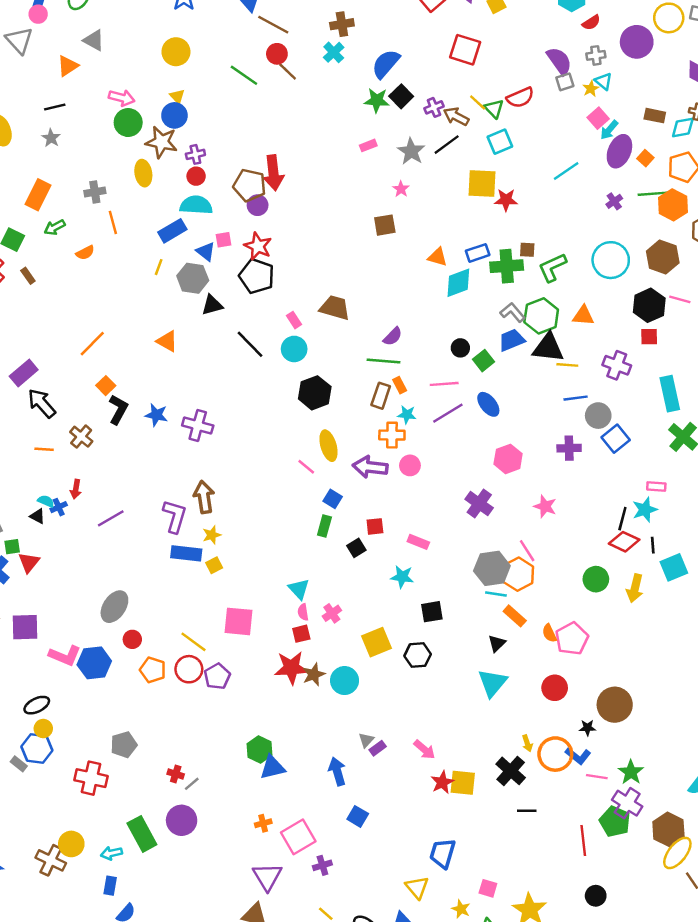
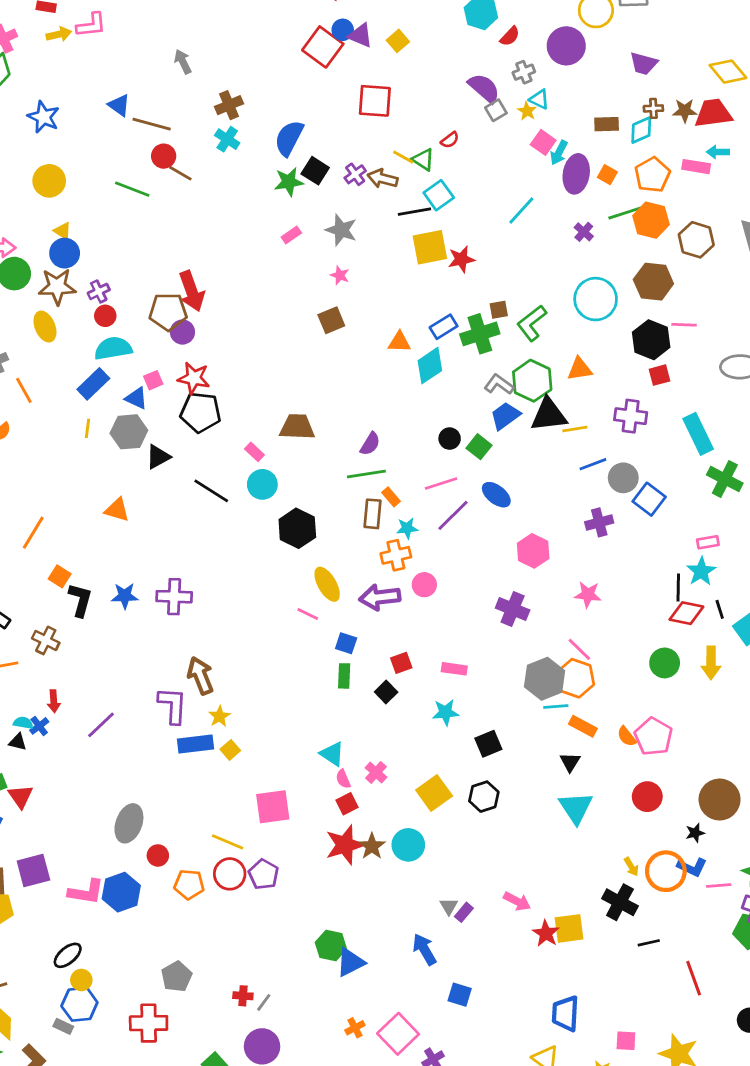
red semicircle: (520, 97) -> (450, 140), size x0.6
black line: (447, 145) -> (414, 212), moved, turned 40
red line: (583, 841) -> (694, 978), moved

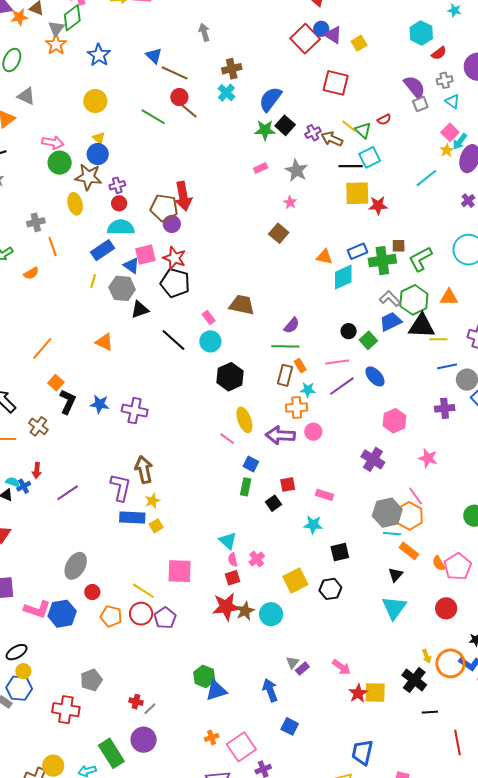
yellow star: (527, 111) -> (447, 150), moved
brown square: (331, 320) -> (279, 233), turned -36
pink square: (153, 380) -> (145, 255), size x1.5

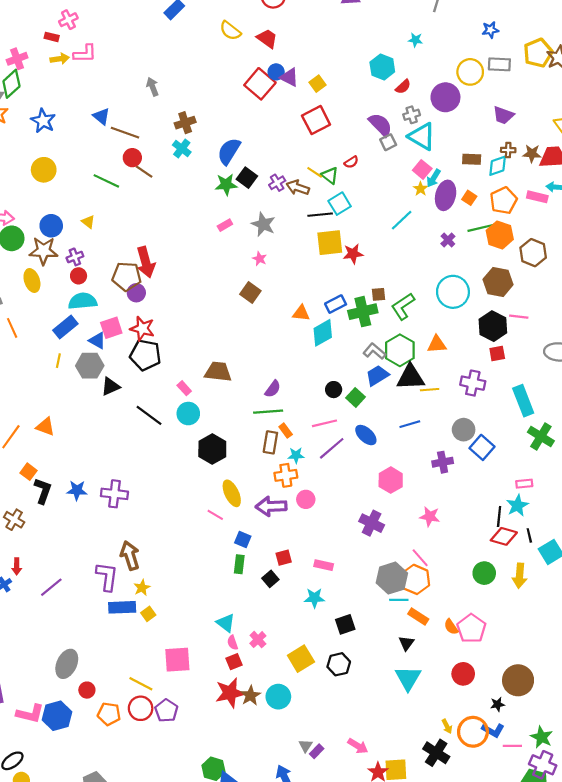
red square: (336, 83) -> (316, 120), moved, turned -36
cyan triangle: (452, 101) -> (422, 136), size x1.8
yellow triangle: (99, 138) -> (88, 222), moved
orange triangle: (104, 342) -> (45, 427), moved
blue line: (447, 366) -> (410, 424), moved

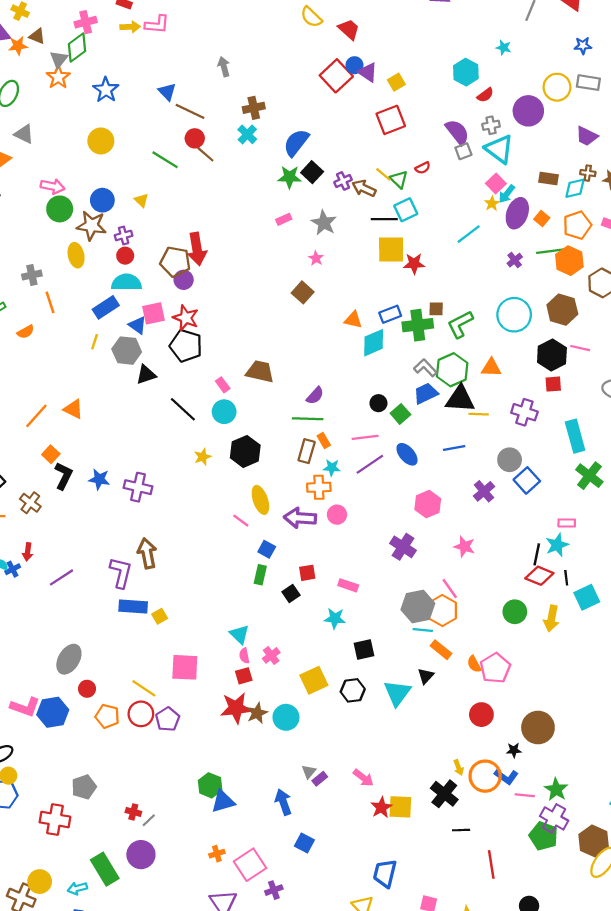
purple cross: (443, 462) -> (484, 491), turned -36
yellow star: (142, 588) -> (203, 457), moved
cyan triangle: (408, 678) -> (397, 693), moved

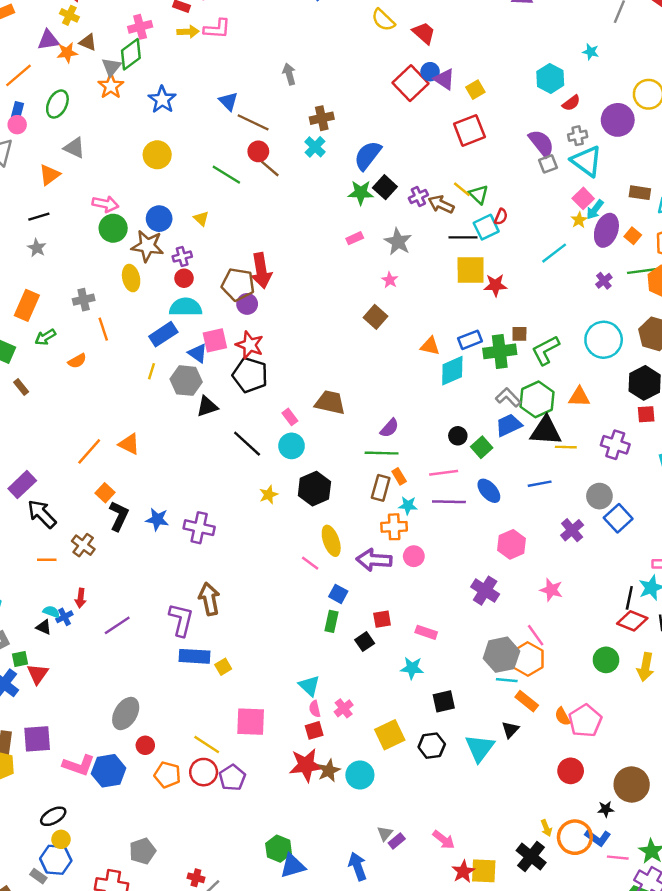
red semicircle: (423, 168) -> (501, 217), moved, turned -40
purple line: (370, 464) -> (449, 502), turned 36

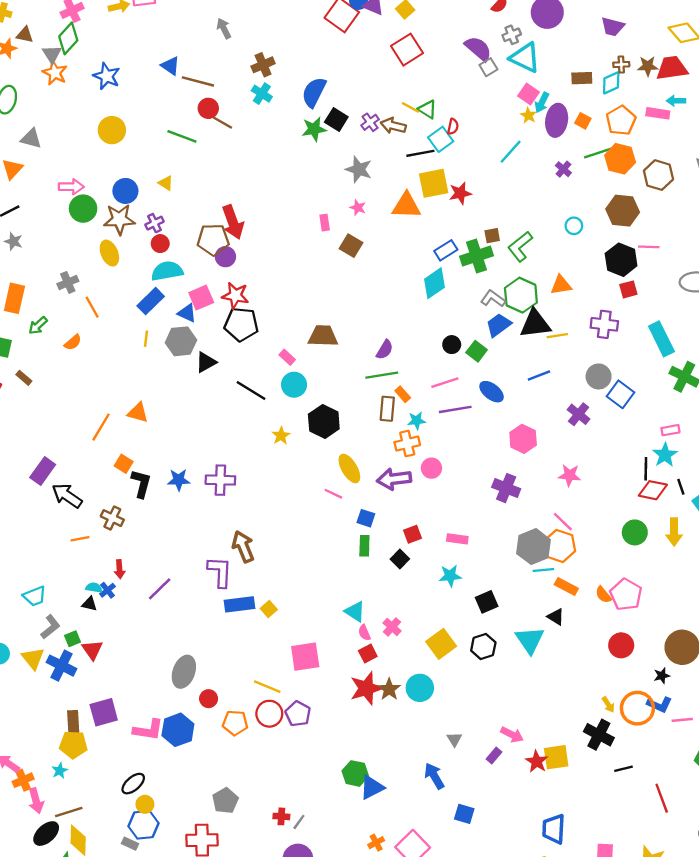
pink rectangle: (355, 238) -> (325, 223), moved, turned -63
cyan circle: (604, 340) -> (574, 226), size x0.5
orange triangle: (430, 346) -> (406, 206), moved, size x1.5
black triangle: (510, 730) -> (556, 617), turned -30
purple rectangle: (397, 841) -> (494, 755), moved

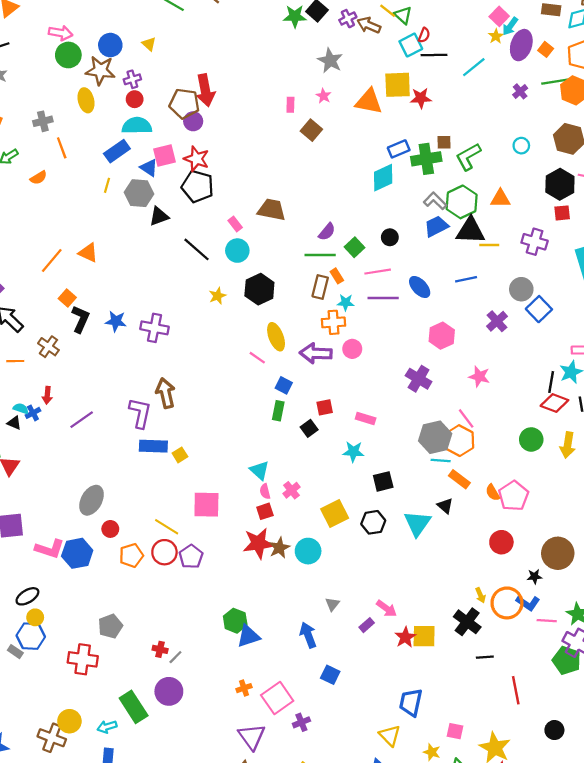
black line: (420, 153) -> (434, 55), moved
green square: (477, 351) -> (354, 247), moved
orange pentagon: (235, 723) -> (131, 555), turned -30

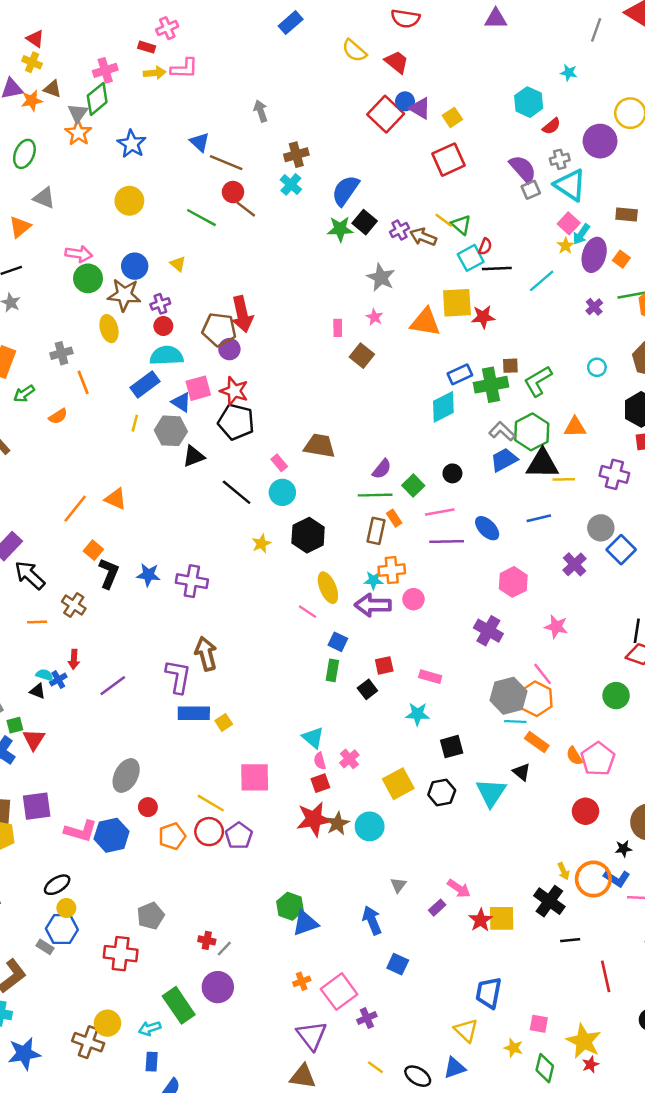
cyan star: (346, 302) -> (373, 580), moved

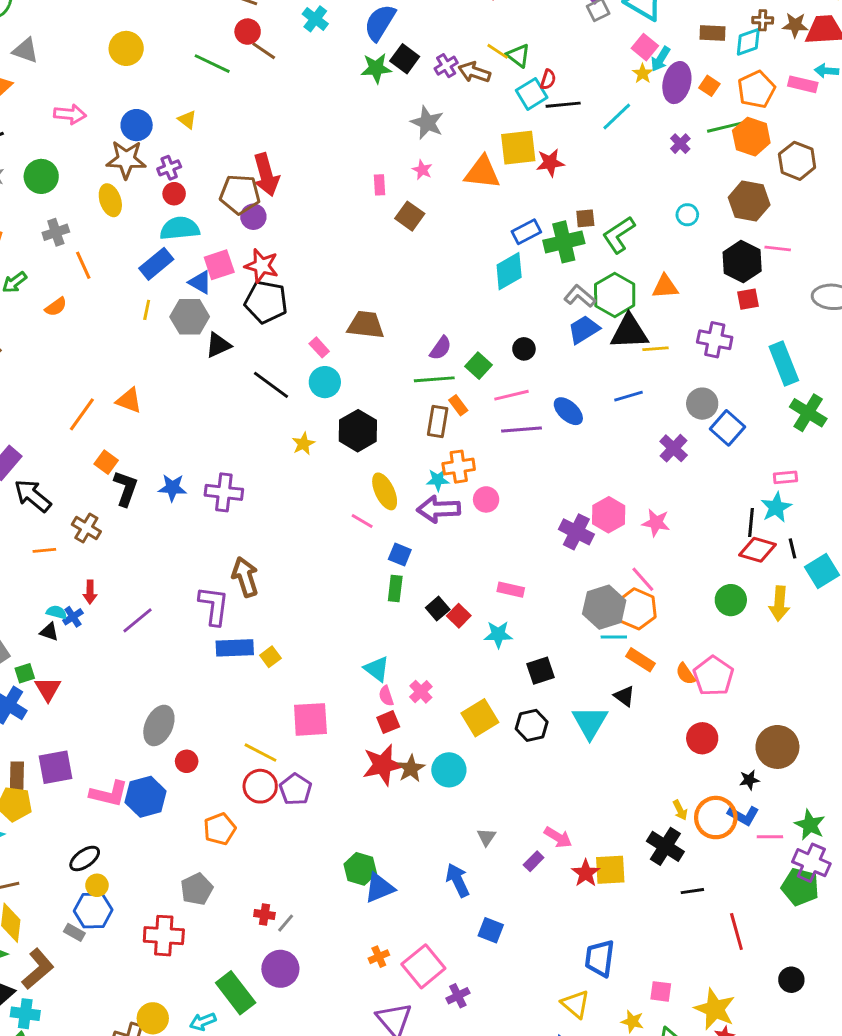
green circle: (88, 278) -> (41, 176), moved
pink hexagon: (513, 582) -> (609, 515), moved
red square: (384, 665) -> (459, 616), moved, turned -30
orange pentagon: (172, 836) -> (220, 829), moved

